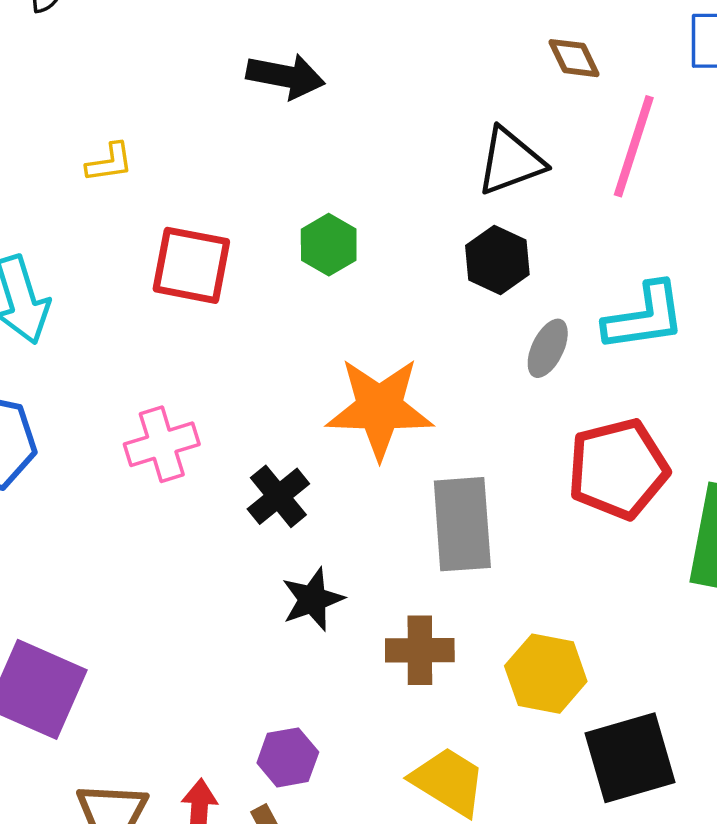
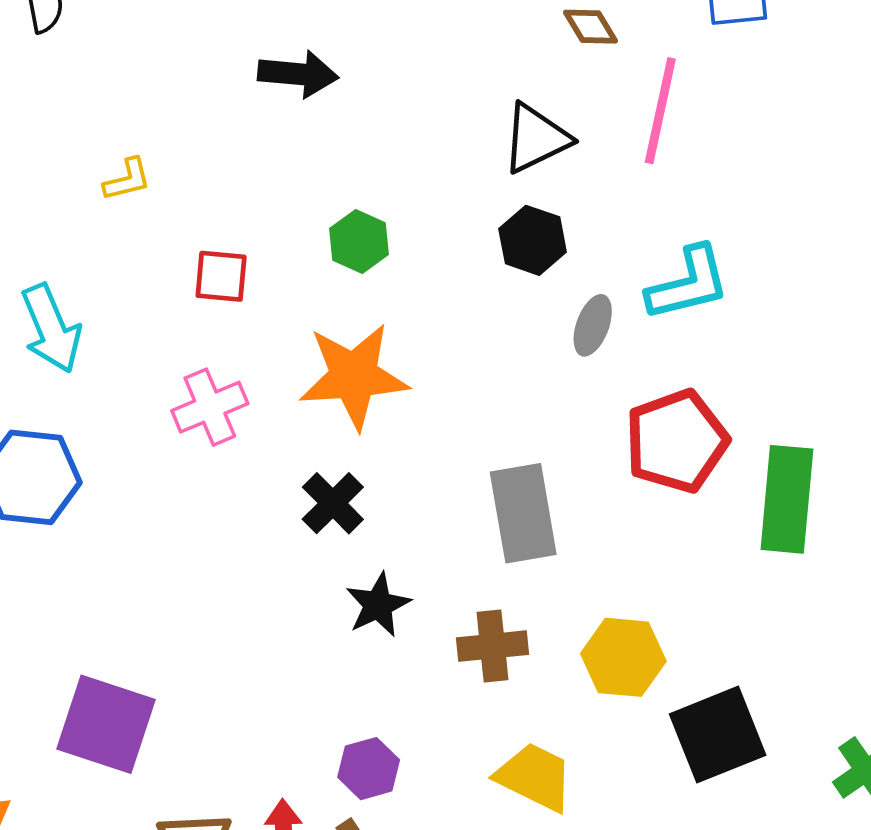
red square: (191, 265) -> (221, 276), size x0.7
orange star: (380, 408) -> (354, 376), moved
pink cross: (162, 444) -> (210, 407), moved

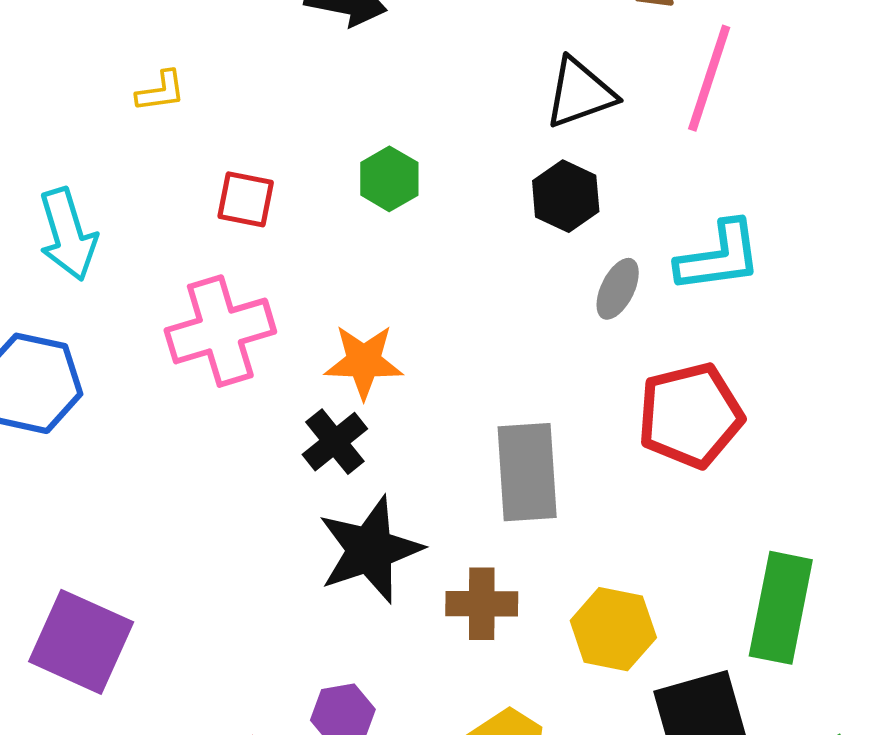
orange star: (354, 376) -> (364, 362), moved, size x0.7
pink cross: (210, 407) -> (220, 331), size x1.4
green rectangle: (787, 499) -> (781, 608), moved
black star: (378, 605) -> (370, 550), size x1.6

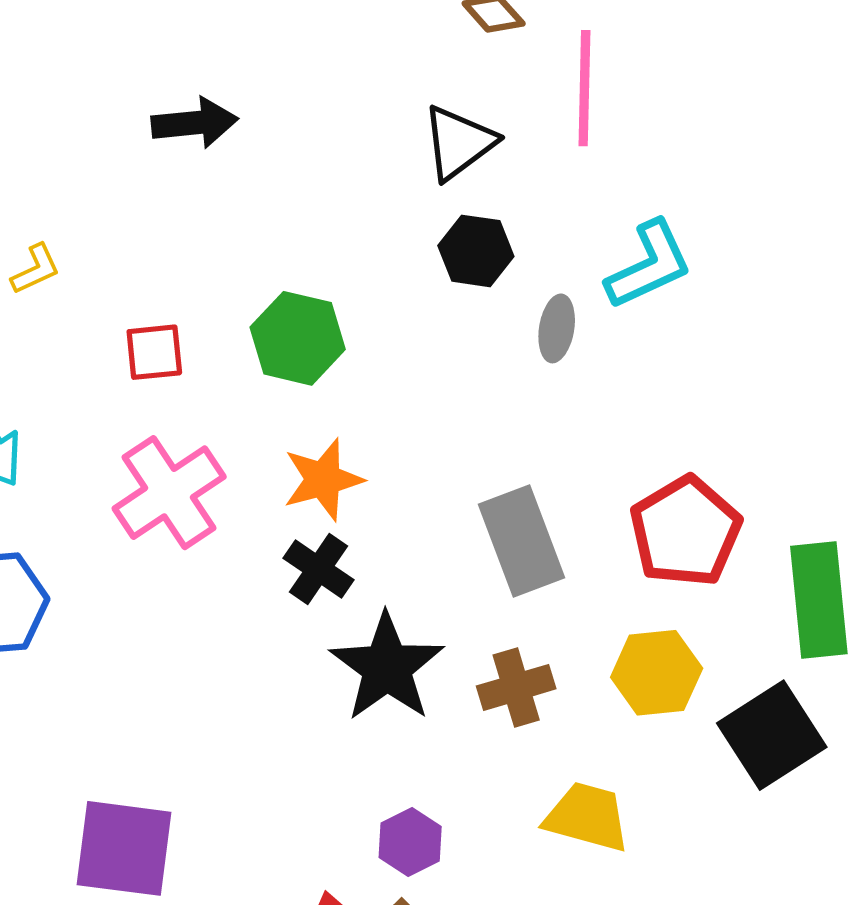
green hexagon: (389, 179) -> (298, 338), moved, size x1.4
red pentagon: (690, 415) -> (685, 531), moved

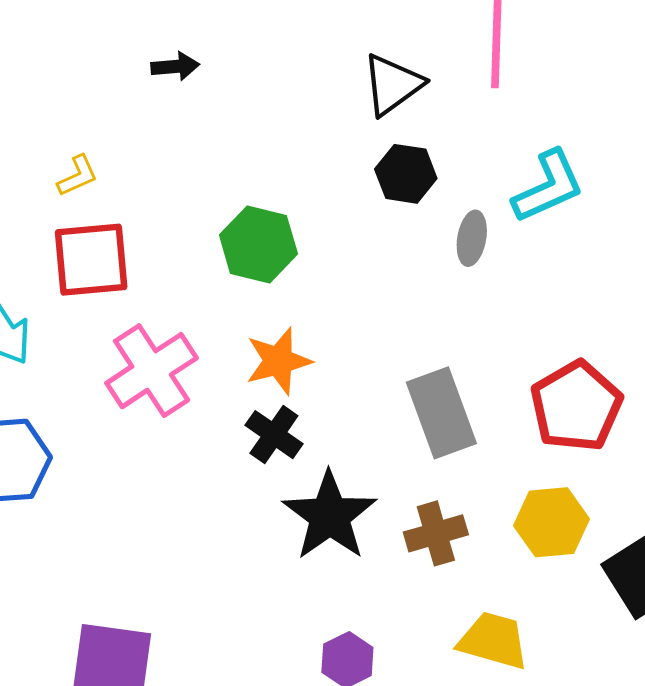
black arrow: (195, 123) -> (175, 66), size x0.7
yellow L-shape: (36, 269) -> (78, 176), moved
red square: (154, 352) -> (91, 260), moved, size x1.6

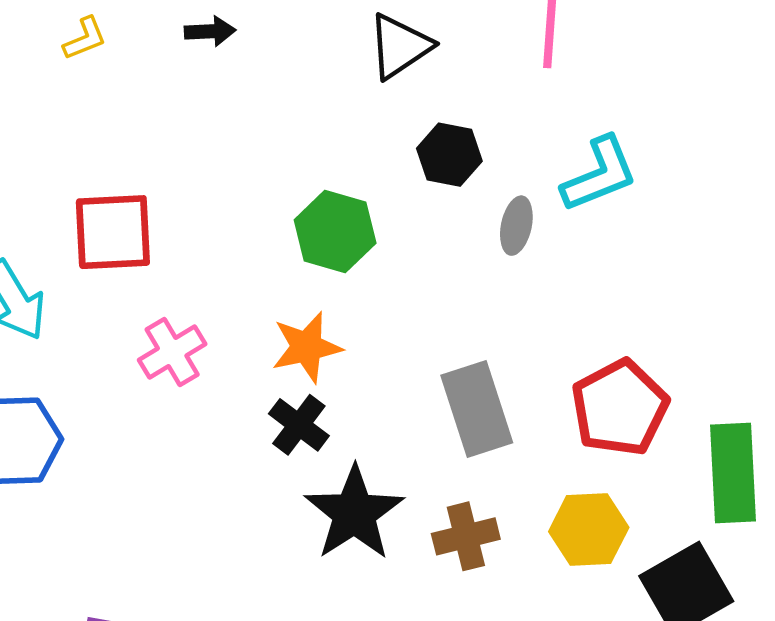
black triangle: (392, 85) -> (400, 46), moved
yellow L-shape: (78, 176) -> (85, 38), moved
green hexagon: (258, 244) -> (335, 232), moved
pink cross: (152, 371) -> (172, 352), size x0.7

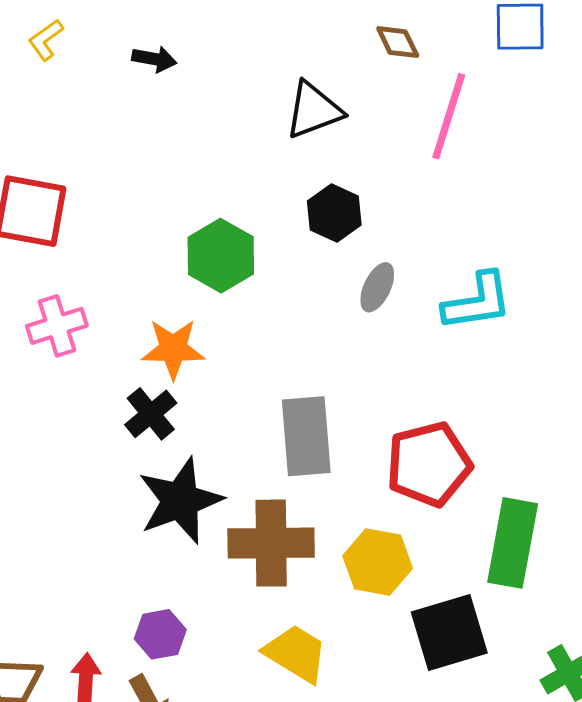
yellow L-shape: (85, 38) -> (46, 40), turned 153
cyan L-shape: (599, 174) -> (477, 302), moved
brown cross: (466, 536) -> (271, 543), size x1.5

